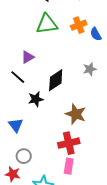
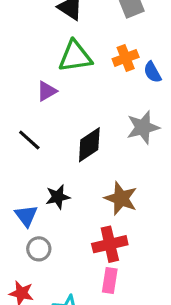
purple triangle: (28, 57) -> (47, 91), moved
gray star: (90, 69) -> (143, 127), size x1.5
black star: (36, 99) -> (58, 197), moved
gray circle: (24, 156) -> (39, 249), moved

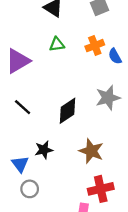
green triangle: (75, 56) -> (57, 44), size x0.6
purple triangle: (47, 91) -> (18, 61), moved, size x1.6
red cross: (110, 244) -> (101, 189), moved

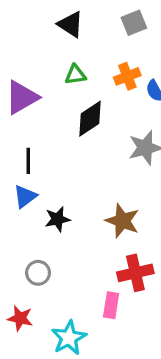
black line: (23, 107) -> (28, 161), turned 48
black diamond: (68, 111) -> (90, 119), moved
blue triangle: (20, 164) -> (25, 196), moved, turned 30

